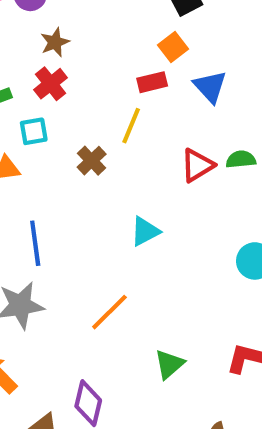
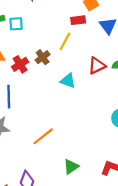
red cross: (51, 84) -> (20, 64), moved
cyan square: (34, 131) -> (16, 24), moved
cyan triangle: (145, 231) -> (68, 81), moved, turned 42

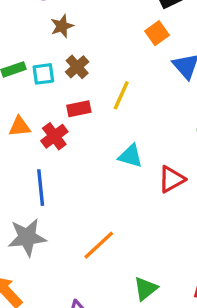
red rectangle: (78, 20) -> (79, 109), moved
brown cross: (43, 57) -> (77, 67), moved
red triangle: (97, 66) -> (172, 179), moved

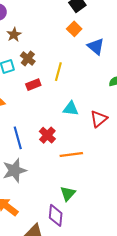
red cross: (54, 136) -> (47, 135), moved
orange line: (99, 245) -> (71, 155), moved, turned 45
green triangle: (146, 289) -> (68, 194), moved

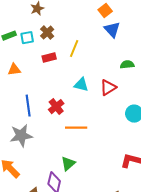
orange square: (74, 29) -> (105, 11), moved
red triangle: (99, 119) -> (108, 88), moved

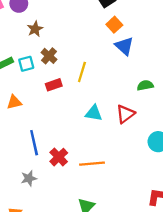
red cross: (56, 107) -> (59, 157), moved
gray star: (21, 136) -> (29, 178), size x0.6

